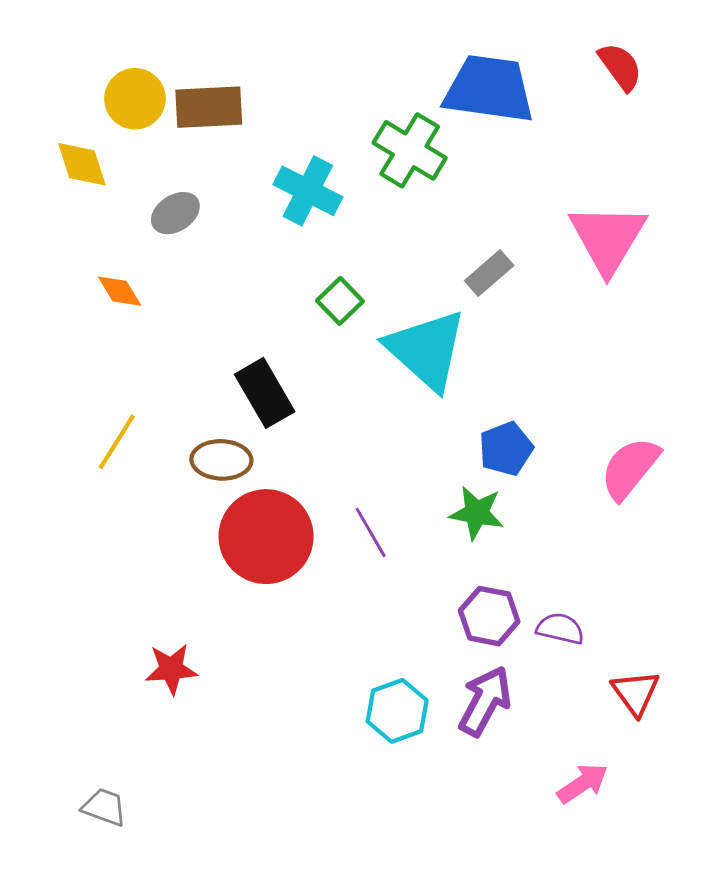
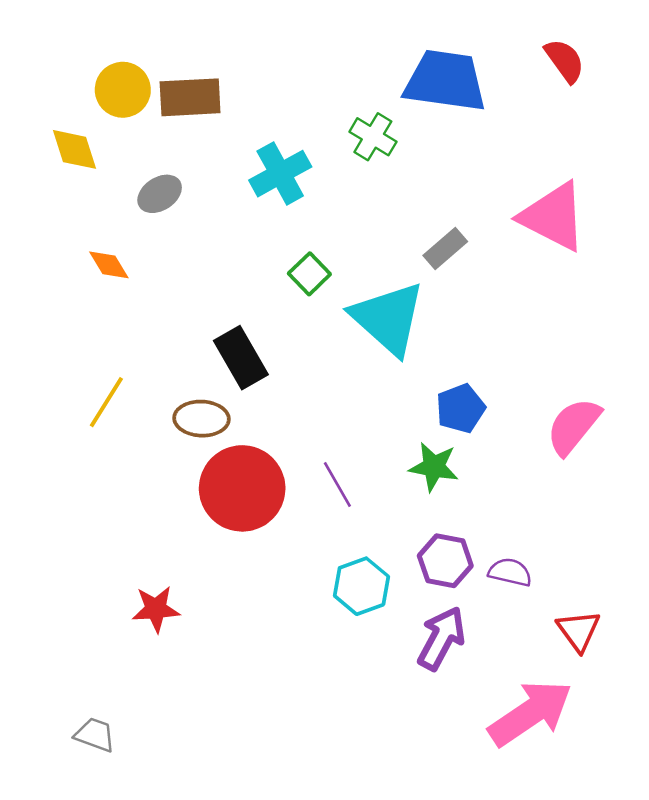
green cross: (410, 150) -> (373, 137), size x0.7
cyan cross: (308, 191) -> (280, 174), turned 34
pink triangle: (608, 238) -> (553, 217), turned -34
cyan hexagon: (397, 711) -> (361, 586), moved
pink arrow: (583, 783) -> (530, 713), size x1.8

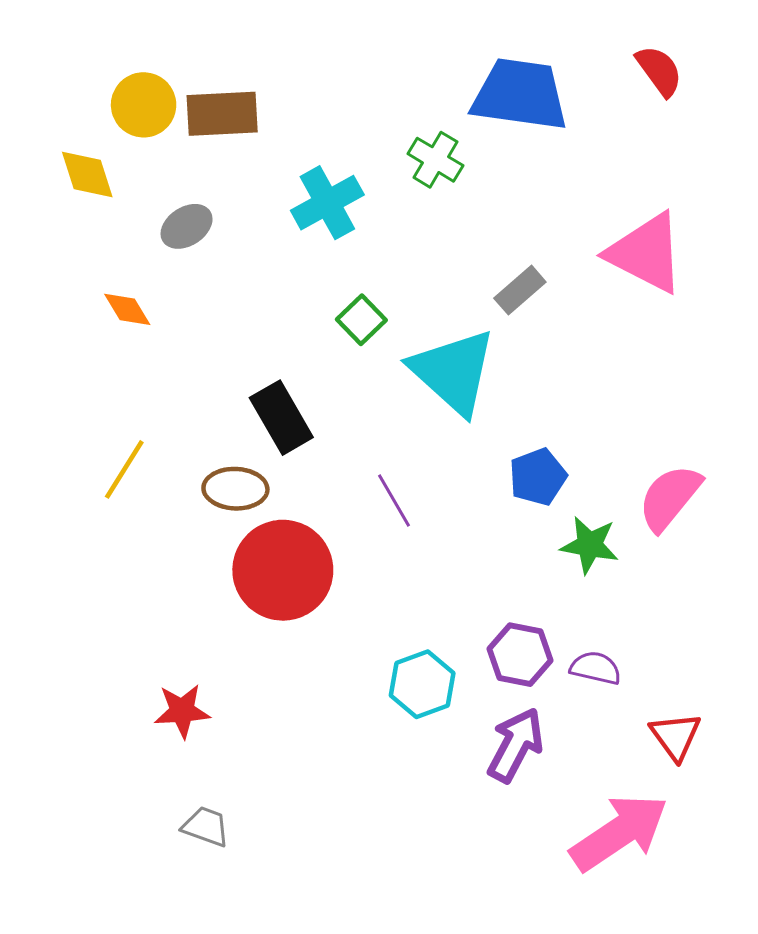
green star: (434, 467) -> (590, 545), moved
purple line: (337, 485) -> (394, 501), moved
gray trapezoid: (95, 735) -> (206, 827), moved

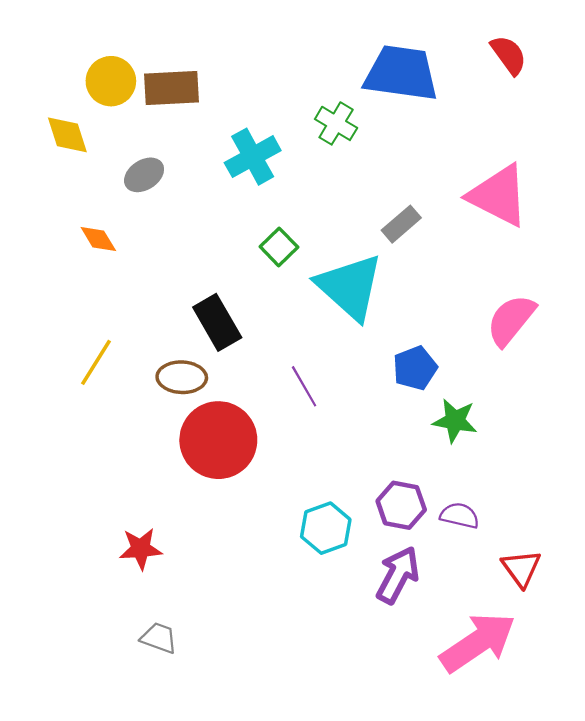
pink semicircle: (670, 498) -> (511, 320), moved

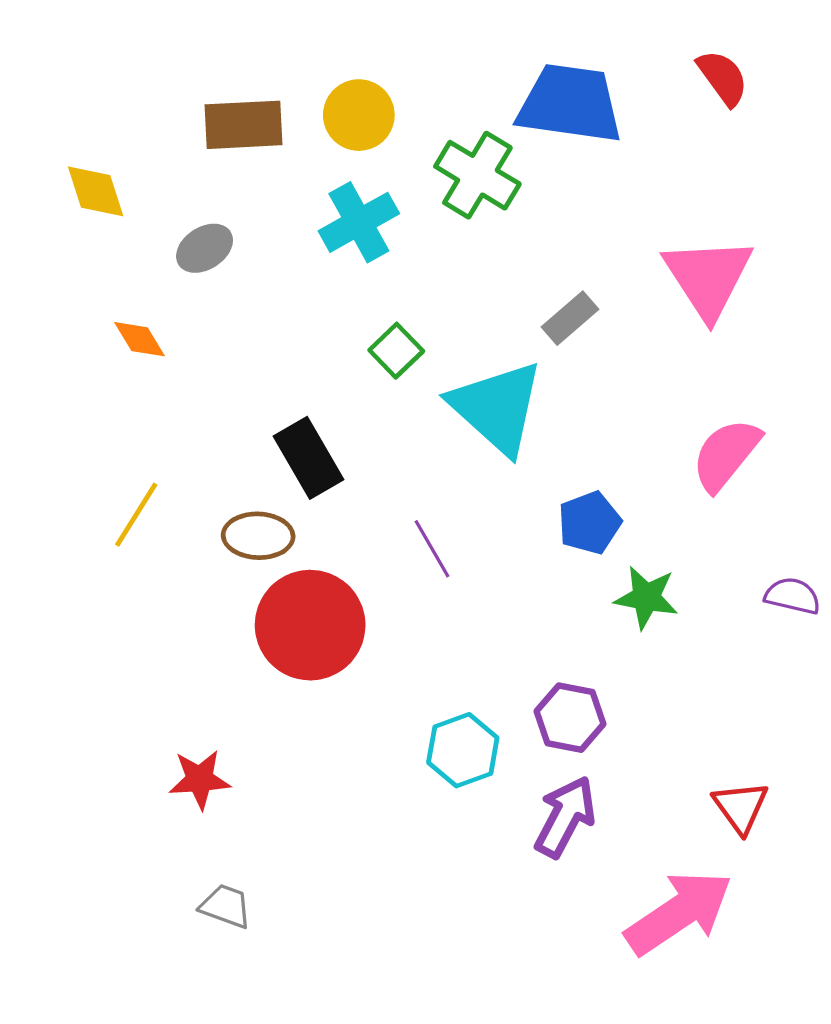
yellow circle: (111, 81) -> (359, 115), moved
green cross: (336, 123) -> (477, 175), size x1.4
pink triangle: (498, 195) -> (708, 277), turned 30
purple semicircle: (460, 516) -> (793, 596), moved

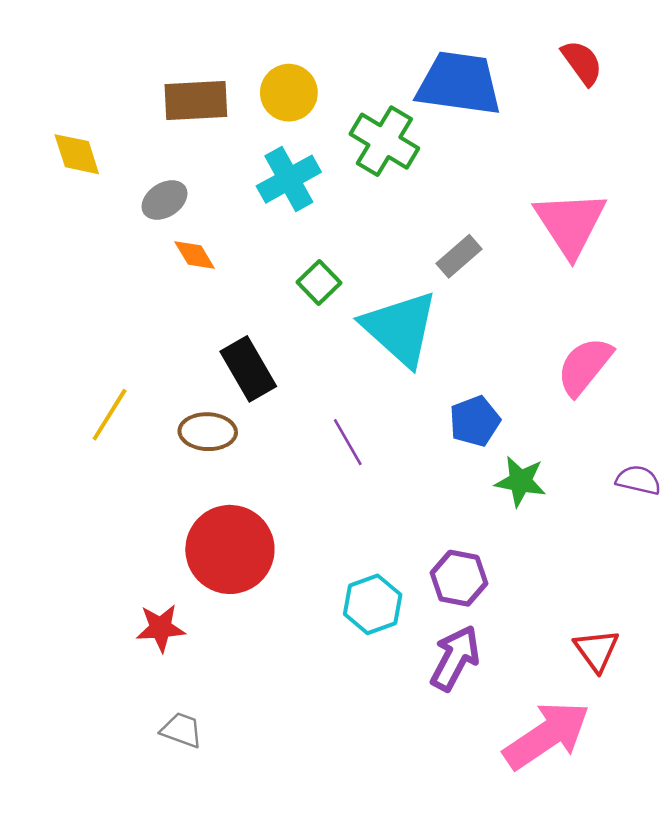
orange diamond: (140, 339) -> (195, 255), moved
red circle: (310, 625) -> (230, 549), moved

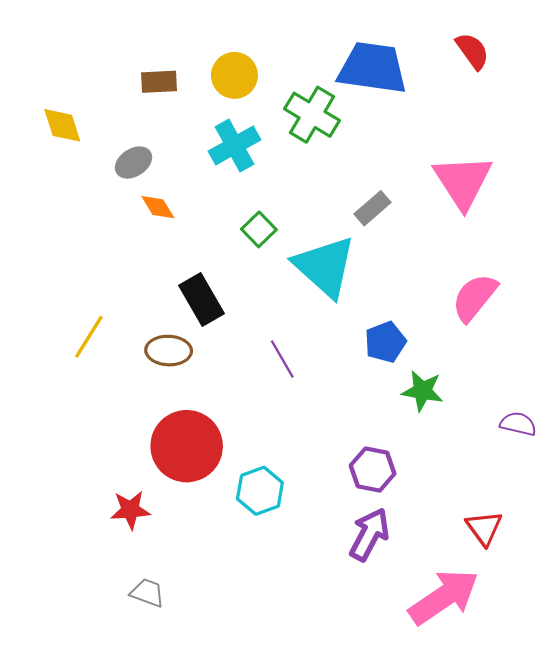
brown rectangle: (196, 101) -> (159, 82), size x0.7
purple semicircle: (638, 480) -> (518, 424), moved
cyan hexagon: (373, 604) -> (260, 491), moved

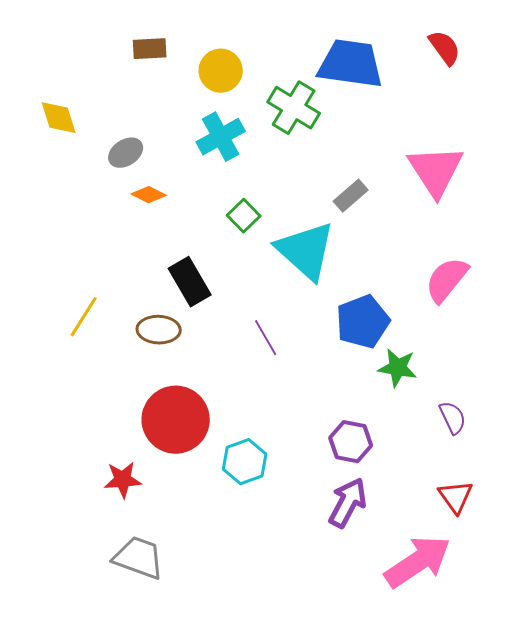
brown rectangle: (159, 82) -> (150, 49), moved
orange diamond: (158, 207) -> (149, 195), turned -32
blue pentagon: (385, 342) -> (363, 322), size x1.4
purple semicircle: (518, 424) -> (453, 418), moved, turned 52
gray trapezoid: (147, 593) -> (139, 558), size x1.6

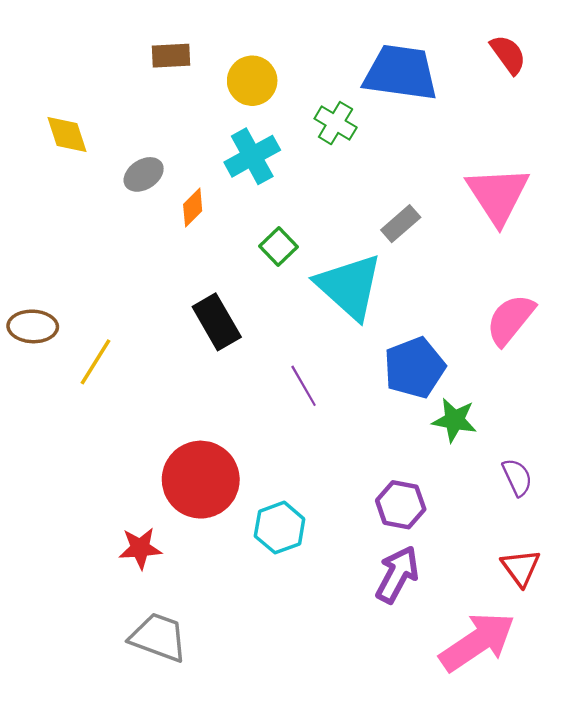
green cross: (294, 108) -> (336, 123), size x0.7
orange diamond: (149, 195) -> (193, 208), moved, turned -72
brown ellipse: (159, 330) -> (33, 326), moved

